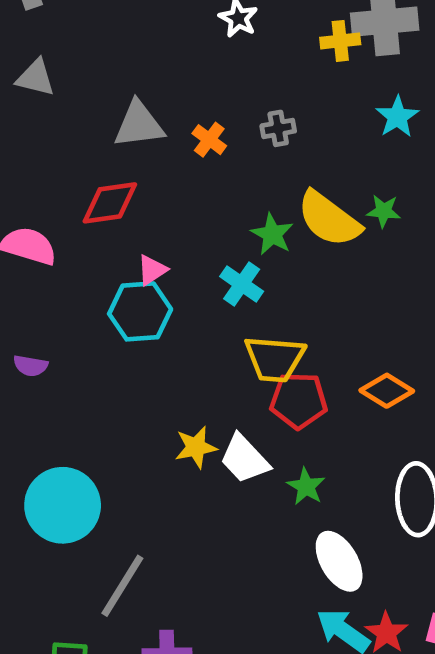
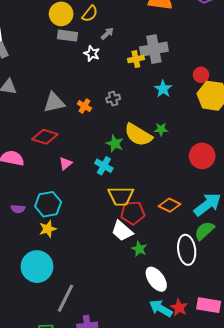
red diamond: (110, 203) -> (45, 137), turned 30
cyan hexagon: (140, 311) -> (48, 204), moved
yellow star: (196, 447) -> (48, 229), moved
white trapezoid: (244, 459) -> (122, 231), moved

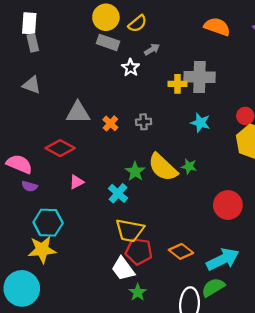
cyan star: (163, 89) -> (200, 123), turned -30
purple semicircle: (18, 209) -> (30, 186), moved
yellow star: (48, 229) -> (42, 250), size x1.4

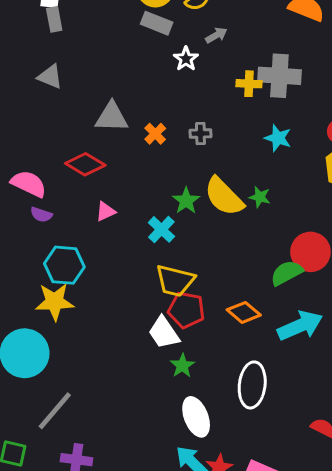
green semicircle: (213, 287) -> (287, 273), moved

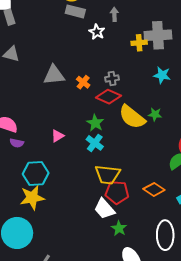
gray arrow: (216, 35) -> (114, 14), turned -56
red diamond: (85, 164) -> (109, 97), moved
green star: (186, 201) -> (95, 123), moved

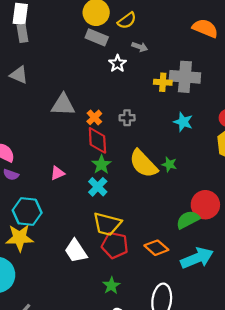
gray arrow: (114, 14) -> (140, 47), turned 104
red diamond: (109, 97) -> (97, 140), moved, turned 55
white trapezoid: (104, 209) -> (76, 251), moved

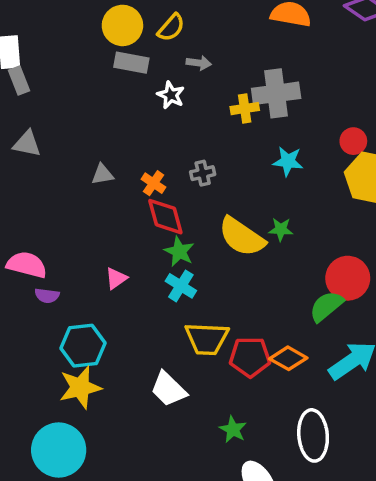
gray triangle: (63, 105) -> (103, 174), size x0.6
red pentagon: (115, 245) -> (250, 357), moved

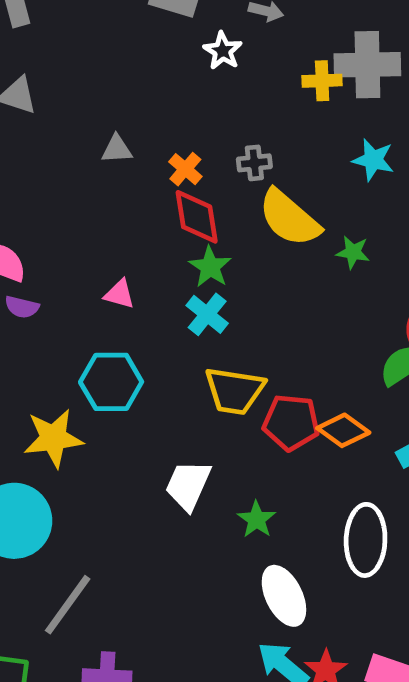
yellow semicircle: (242, 237) -> (289, 218), moved
pink triangle: (116, 278) -> (119, 294), turned 45
cyan hexagon: (83, 346) -> (111, 382), moved
white trapezoid: (169, 389) -> (188, 485), moved, turned 63

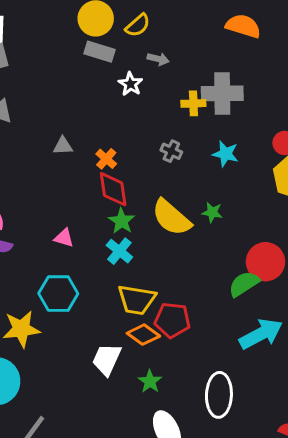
gray cross: (254, 163) -> (171, 151), moved, turned 30
yellow semicircle: (289, 218) -> (171, 218), moved
orange diamond: (343, 430) -> (143, 335), moved

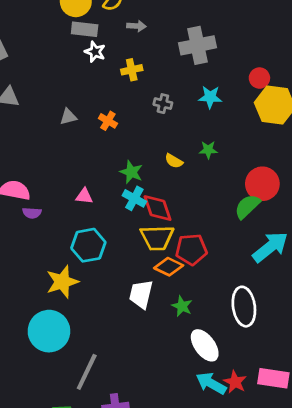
white star: (130, 84) -> (95, 52), moved
yellow cross: (193, 103) -> (132, 70), moved
red diamond: (113, 189) -> (157, 208), moved
yellow semicircle: (171, 218) -> (174, 161), size x0.5

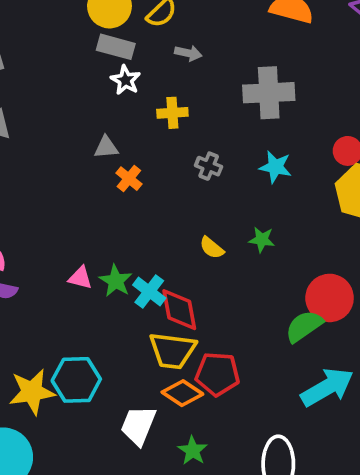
gray triangle: (68, 117) -> (106, 147), moved
green star: (131, 172) -> (116, 281), moved
cyan hexagon: (88, 245) -> (76, 380), moved

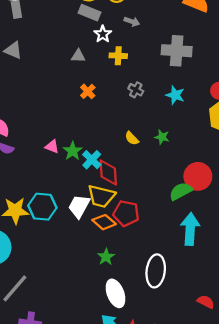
white star: (125, 80) -> (103, 34), moved
gray triangle: (106, 147) -> (78, 56), moved
cyan arrow: (327, 387) -> (190, 229), turned -64
white trapezoid: (138, 425) -> (79, 206), moved

